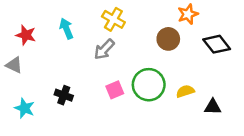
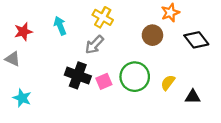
red star: (26, 35) -> (23, 32), turned -30
yellow semicircle: (185, 91) -> (168, 83), turned -35
black cross: (64, 95) -> (78, 75), moved, size x1.5

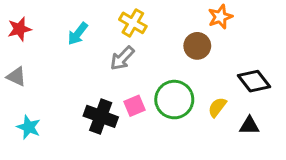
cyan arrow: (60, 26) -> (78, 34), turned -120
red star: (23, 32) -> (19, 29), moved
black diamond: (196, 40) -> (254, 81), moved
black cross: (78, 75) -> (101, 116), moved

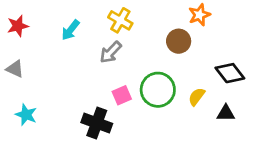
black cross: (101, 116) -> (97, 123), moved

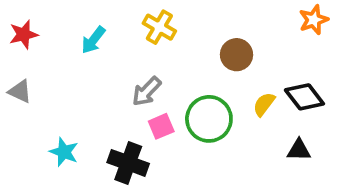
orange star: (199, 15) -> (314, 20), moved
gray arrow: (111, 52) -> (147, 91), moved
yellow semicircle: (197, 97) -> (264, 104), moved
cyan star: (26, 115) -> (64, 152), moved

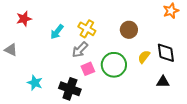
yellow cross: (159, 27) -> (87, 29), moved
red star: (24, 34) -> (24, 19), moved
cyan arrow: (93, 40) -> (57, 32), moved
black diamond: (304, 97) -> (166, 53), turned 30

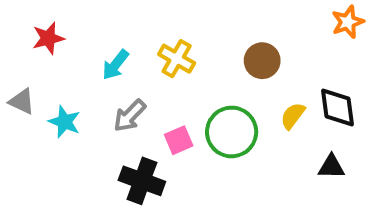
gray arrow: (80, 50) -> (130, 116), moved
cyan star: (35, 83) -> (65, 122), moved

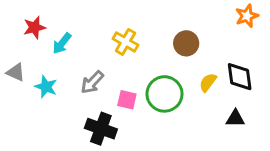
cyan arrow: (115, 65) -> (62, 43), moved
pink square: (179, 140) -> (127, 100), turned 36

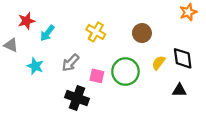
gray triangle: (16, 72) -> (11, 45), moved

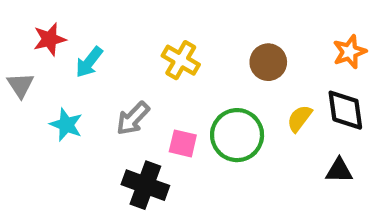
orange star: (188, 12) -> (349, 52), moved
gray triangle: (11, 45) -> (20, 85), turned 32

